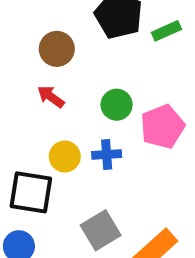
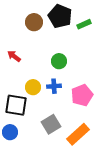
brown circle: (57, 49) -> (34, 22), moved
red arrow: (51, 97) -> (14, 56), moved
pink pentagon: (162, 127) -> (82, 95), moved

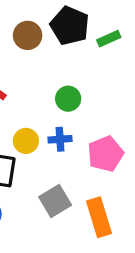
orange rectangle: (78, 134) -> (99, 217), turned -65

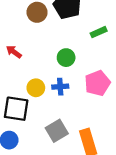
green rectangle: (109, 39) -> (99, 32), moved
pink pentagon: (105, 154) -> (97, 83), moved

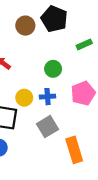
gray square: (57, 131) -> (48, 127), moved

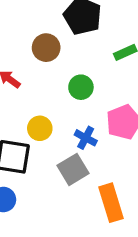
brown circle: (25, 26) -> (46, 48), moved
blue cross: (48, 97) -> (86, 138), moved, turned 32

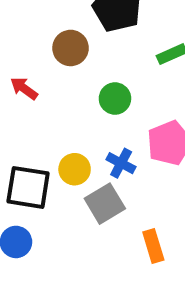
yellow circle: (40, 128) -> (75, 169), moved
orange rectangle: (111, 203) -> (153, 246), size x0.7

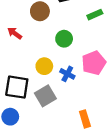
yellow circle: (75, 169) -> (44, 66), moved
gray square: (105, 204) -> (45, 96), moved

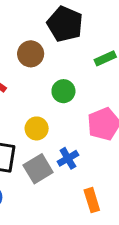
blue cross: (67, 74) -> (68, 158), moved, turned 32

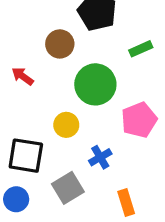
green circle: (63, 91) -> (95, 84), size x1.6
gray square: (38, 169) -> (68, 188), moved

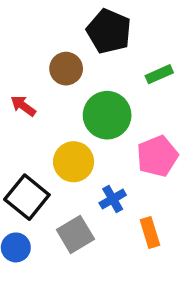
yellow circle: (66, 125) -> (74, 162), size x1.4
black square: (26, 156) -> (27, 197), turned 30
orange rectangle: (126, 202) -> (150, 233), moved

